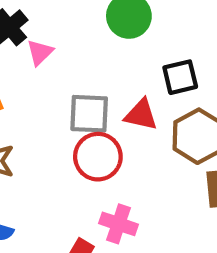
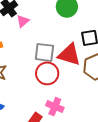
red triangle: (141, 115) -> (69, 55), size x1.4

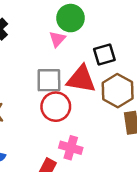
pink triangle: (23, 21) -> (57, 39), moved

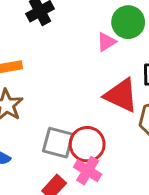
gray square: (49, 80) -> (58, 143), moved
red circle: (56, 107) -> (87, 144), moved

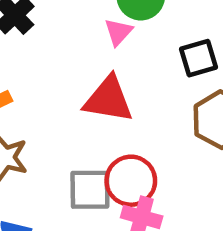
red triangle: (121, 95) -> (108, 99), moved

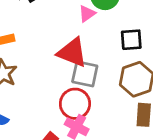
gray square: (90, 190) -> (85, 74), moved

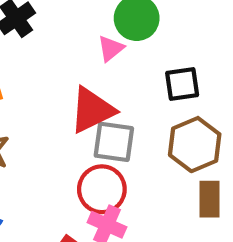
red triangle: (72, 52) -> (92, 110), turned -44

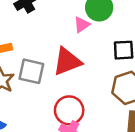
gray square: (114, 142) -> (31, 71), moved

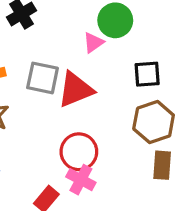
gray square: (31, 71) -> (43, 78), moved

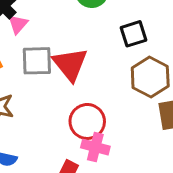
pink triangle: (93, 43) -> (18, 24), moved
red triangle: (76, 90) -> (70, 64), turned -33

